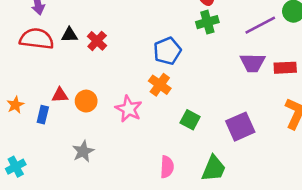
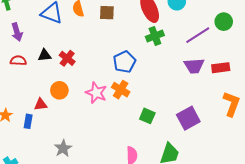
red semicircle: (37, 39) -> (18, 61), size x0.6
orange circle: (86, 101) -> (59, 90), moved
pink star: (129, 109) -> (96, 93), moved

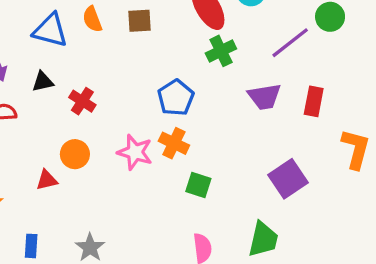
black triangle: (45, 55) -> (43, 82), moved
purple trapezoid: (194, 66) -> (264, 97), moved
red rectangle: (221, 68) -> (314, 101), moved, turned -66
green square: (147, 116) -> (198, 185), moved
blue rectangle: (28, 121) -> (31, 246), moved

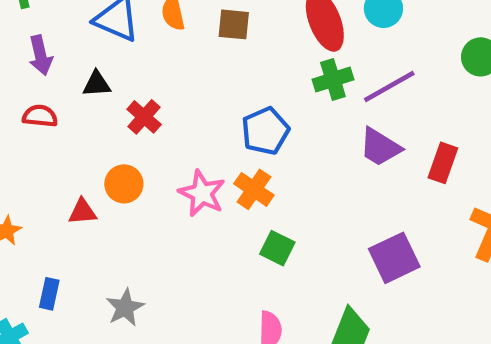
purple line: (290, 43) -> (389, 87), moved
purple trapezoid: (264, 97) -> (380, 147), turned 32

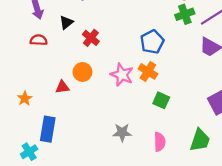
black triangle: (97, 84) -> (66, 22), turned -32
blue rectangle: (49, 294) -> (48, 129), size x1.6
gray star: (125, 308) -> (122, 133), moved, turned 30

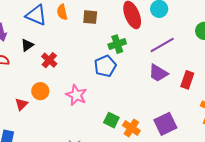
green cross: (185, 14) -> (117, 44), moved
orange cross: (148, 71) -> (131, 128), moved
red triangle: (62, 87) -> (21, 104), turned -40

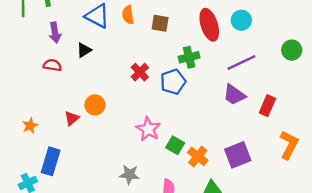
red cross: (49, 60) -> (140, 72), moved
pink star: (76, 95) -> (148, 129), moved

